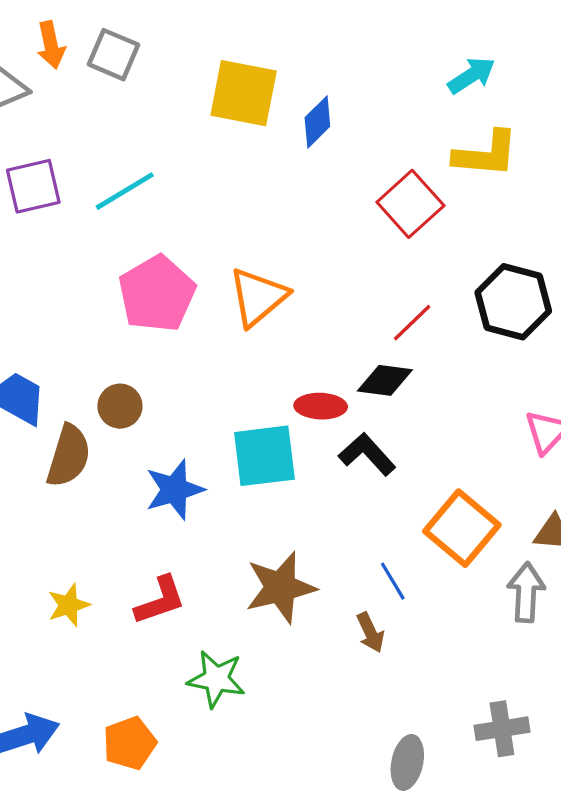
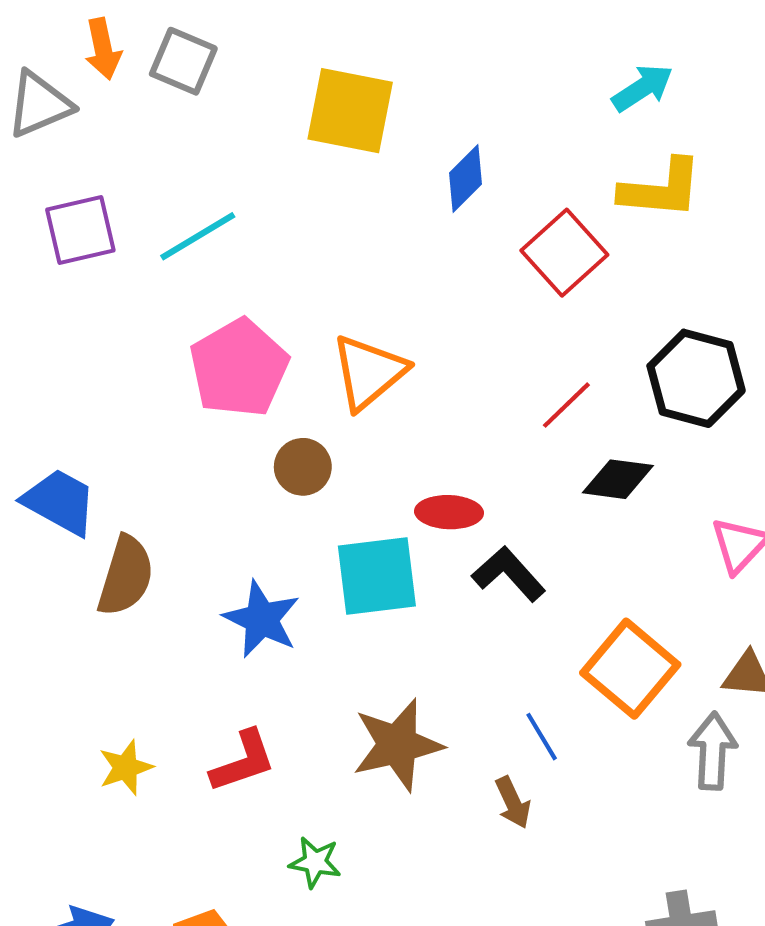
blue diamond: (317, 122) -> (465, 179), moved
black diamond: (385, 380) -> (618, 479), moved
brown circle: (120, 406) -> (303, 467), moved
blue star: (175, 490) -> (262, 619), turned -30
green star: (216, 679) -> (315, 862), size x0.7

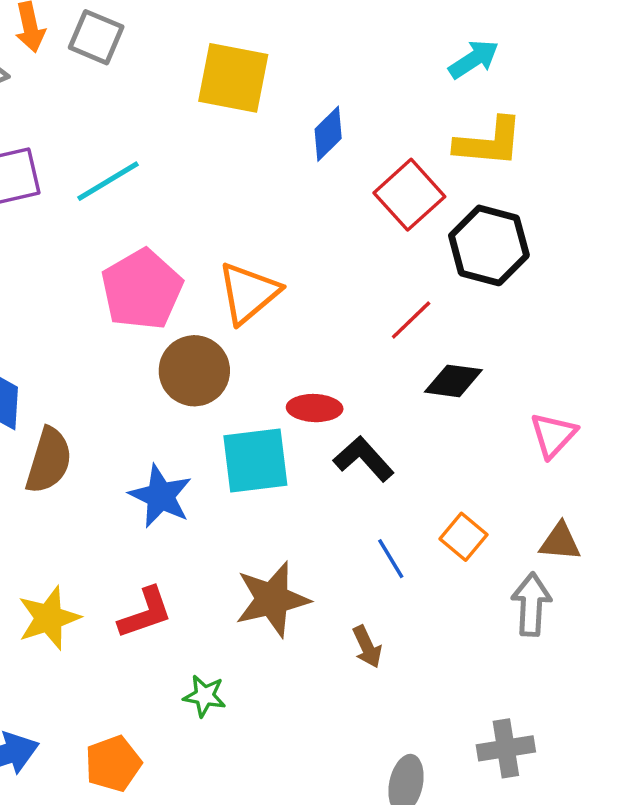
black hexagon: (696, 378) -> (489, 245), moved
brown circle: (303, 467) -> (194, 371), size x1.5
orange square: (630, 669) -> (464, 537), size x0.6
blue line: (542, 737) -> (391, 559), moved
yellow star: (126, 767) -> (49, 618), size x1.4

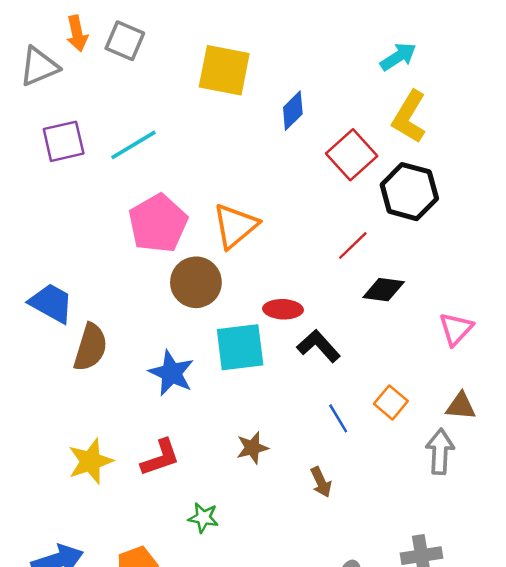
yellow L-shape: (489, 142) -> (409, 117), turned 116
brown star: (272, 599) -> (252, 448), size x0.6

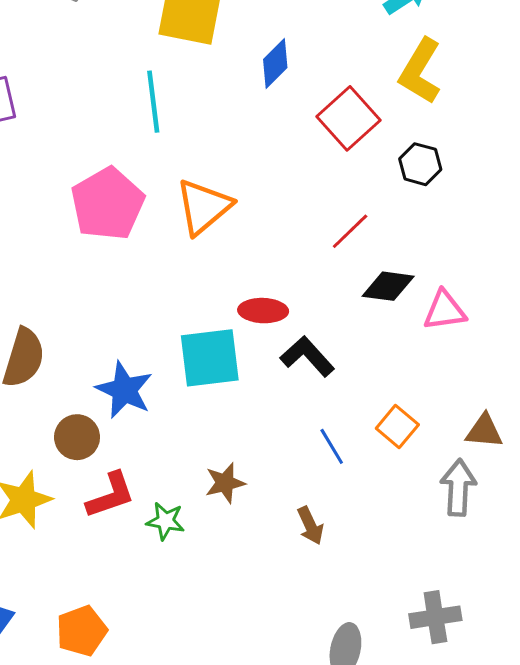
cyan line: (133, 145) -> (153, 102), moved, turned -66
black hexagon: (409, 192) -> (420, 164), size x0.6
brown circle: (196, 282) -> (77, 437), moved, size x0.7
pink triangle: (456, 329) -> (445, 311), moved, turned 39
green star: (203, 518) -> (165, 521), moved

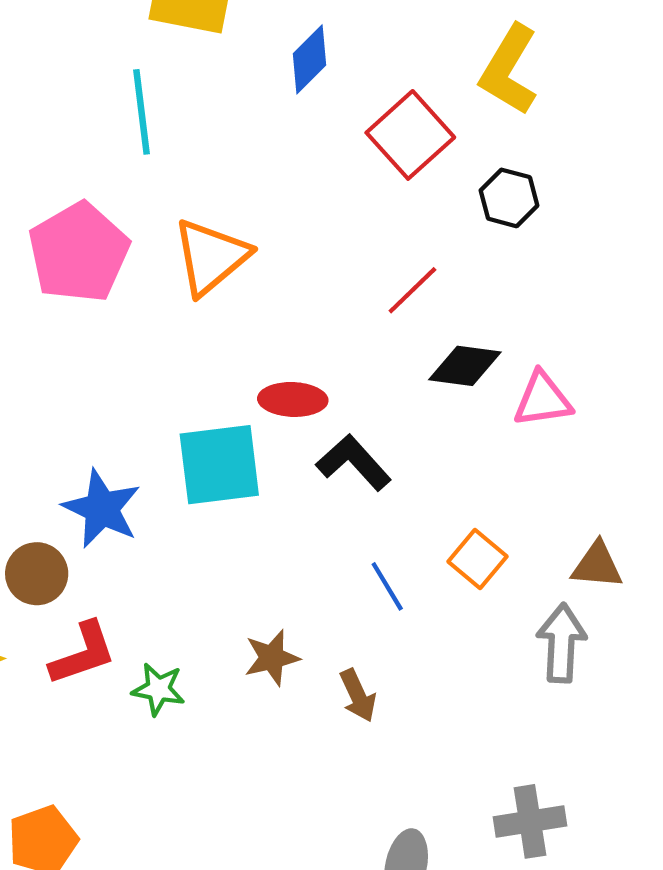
brown star: (225, 483) -> (272, 658), moved

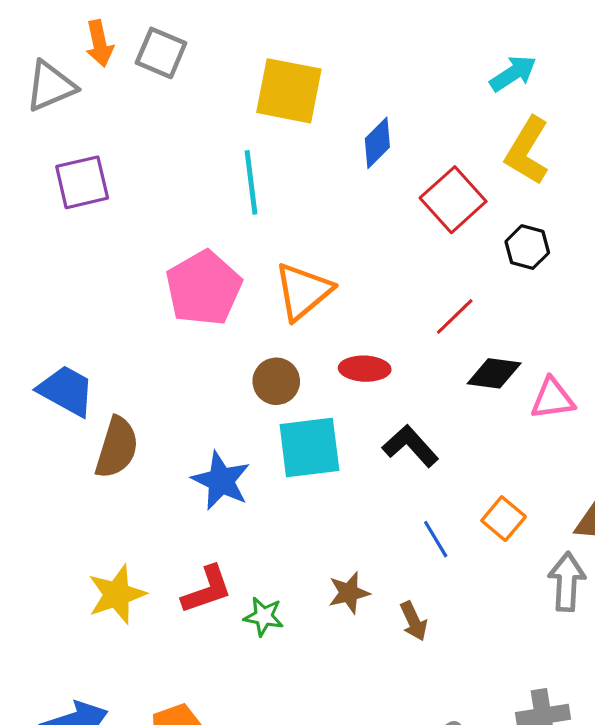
red ellipse: (293, 399) -> (365, 369), moved
brown circle: (37, 574) -> (276, 381), moved

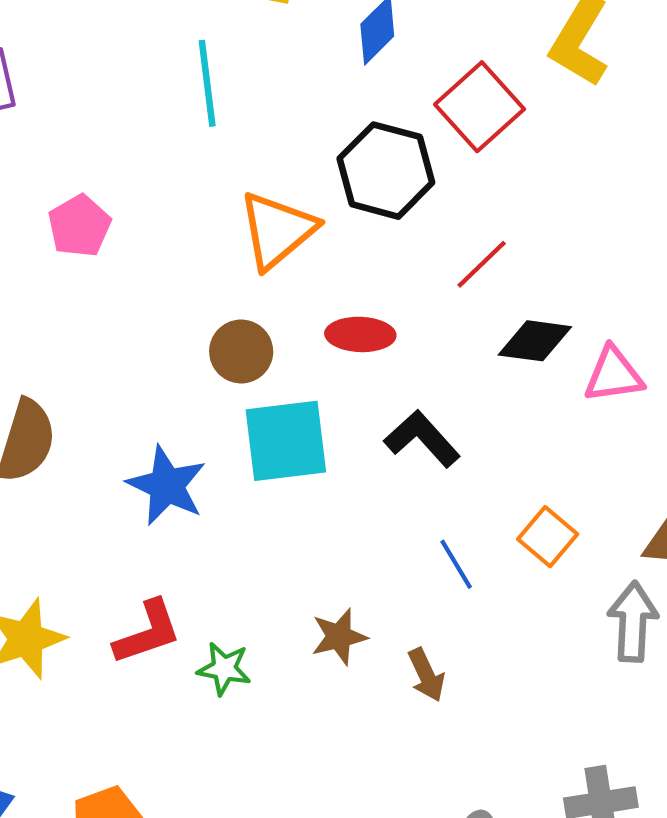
black hexagon: (527, 247) -> (386, 171), moved, size x1.6
pink pentagon: (204, 288) -> (79, 226), moved, size x0.6

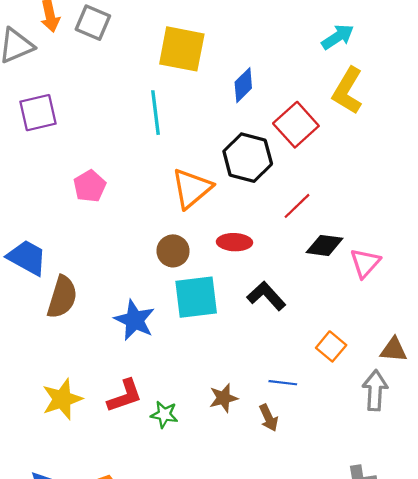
pink triangle: (614, 375) -> (365, 263), turned -40
blue line: (456, 564) -> (283, 383), moved, turned -52

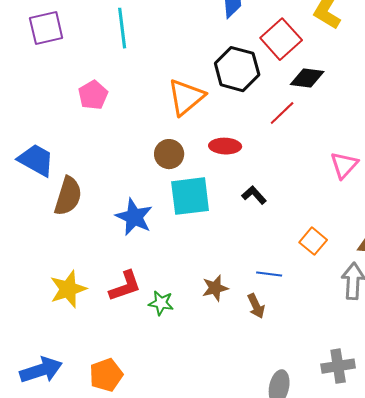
cyan line: (155, 113) -> (122, 28), moved
black diamond: (324, 245) -> (307, 78), moved
black L-shape: (266, 296) -> (254, 195), size x0.7

